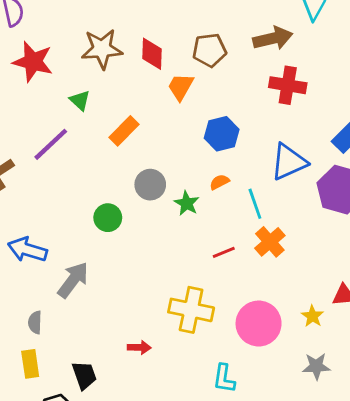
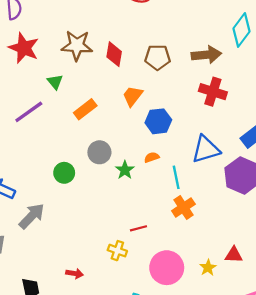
orange trapezoid: (181, 87) -> (133, 96), moved
red line: (224, 252) -> (138, 228), moved
yellow cross: (191, 310) -> (117, 251), size x0.6

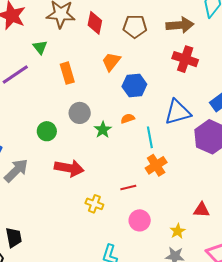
orange rectangle: (85, 109) -> (67, 73), turned -70
red line: (138, 228) -> (128, 188), moved
pink circle: (167, 268) -> (140, 220), size x0.7
yellow star: (208, 268) -> (178, 231), moved
red arrow: (75, 273) -> (69, 168), moved, size x1.8

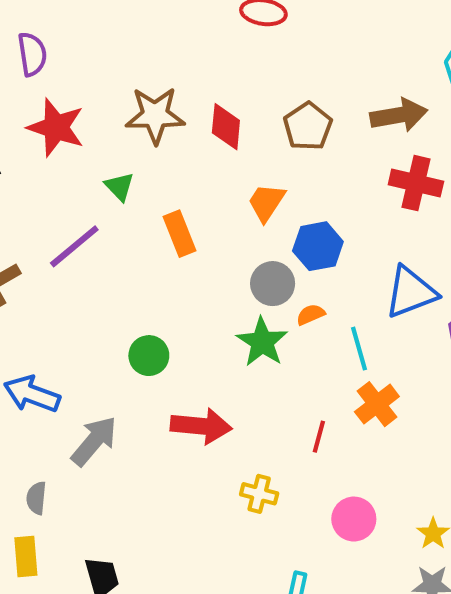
brown pentagon: (135, 26) -> (308, 126), turned -30
gray circle: (80, 113) -> (273, 284), moved
green star: (103, 130) -> (262, 342), size x1.4
red line: (128, 188) -> (319, 437), moved, turned -56

